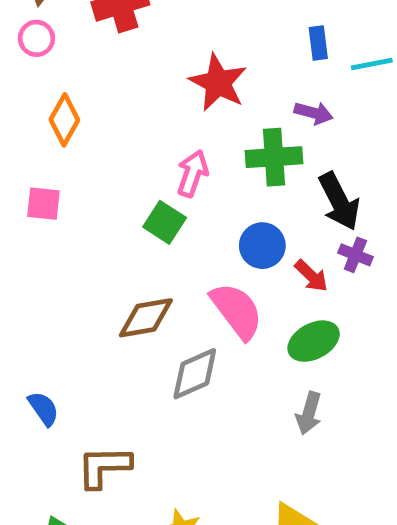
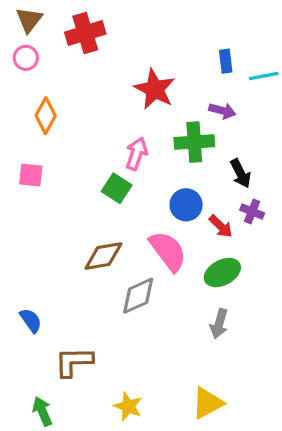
black arrow: (339, 201) -> (241, 173), size x0.7

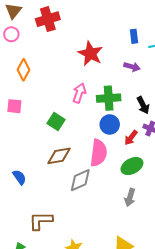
green cross: (194, 142) -> (109, 98), moved
green square: (117, 188) -> (56, 121), moved
red arrow: (221, 226) -> (131, 138), turned 84
pink semicircle: (168, 251) -> (99, 153), turned 44
blue semicircle: (31, 320) -> (19, 177), moved

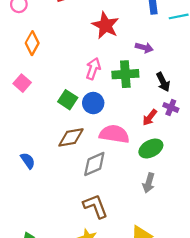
purple arrow: (132, 67) -> (144, 48), moved
pink square: (14, 106) -> (22, 83), turned 35
blue circle: (110, 124) -> (93, 103), moved
pink semicircle: (99, 153) -> (114, 134), turned -88
brown L-shape: (41, 221) -> (95, 206), moved, turned 70

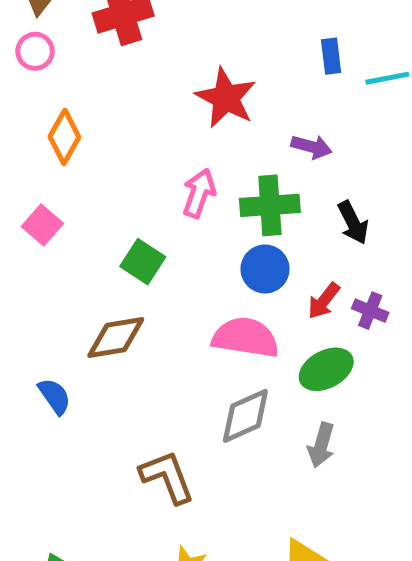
blue circle: (93, 103) -> (265, 269), moved
purple cross: (171, 107) -> (370, 311), moved
brown diamond: (71, 137) -> (116, 338), moved
gray diamond: (94, 164) -> (245, 416), moved
brown L-shape: (95, 206) -> (167, 477), moved

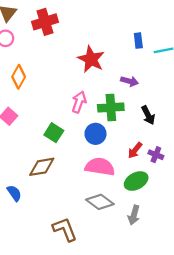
blue circle: (265, 269) -> (95, 134), moved
gray diamond: (245, 416) -> (100, 202), turned 60

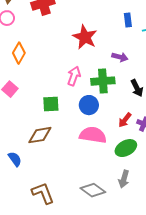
green square: (54, 133) -> (51, 104), turned -36
gray diamond: (100, 202) -> (93, 190), moved
brown L-shape: (65, 229) -> (43, 193), moved

